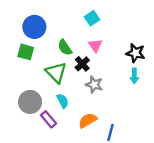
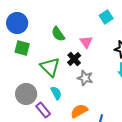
cyan square: (92, 18) -> (106, 17), moved
blue circle: (34, 27) -> (17, 23), moved
green semicircle: (65, 48) -> (58, 34), moved

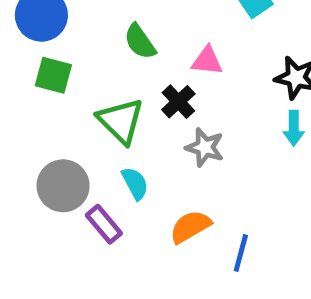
pink triangle: (86, 42) -> (207, 61), turned -48

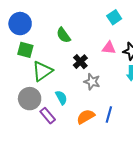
pink triangle: (207, 61) -> (109, 48), moved
green triangle: (121, 121) -> (42, 71), moved, turned 40
blue line: (241, 253) -> (109, 114), moved

